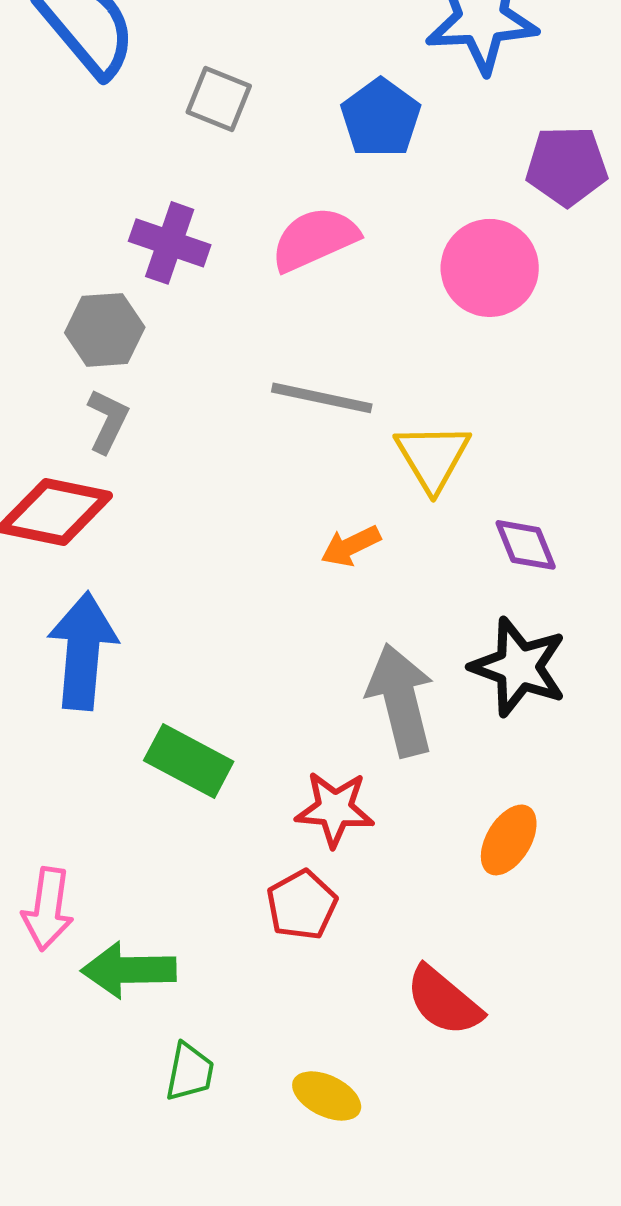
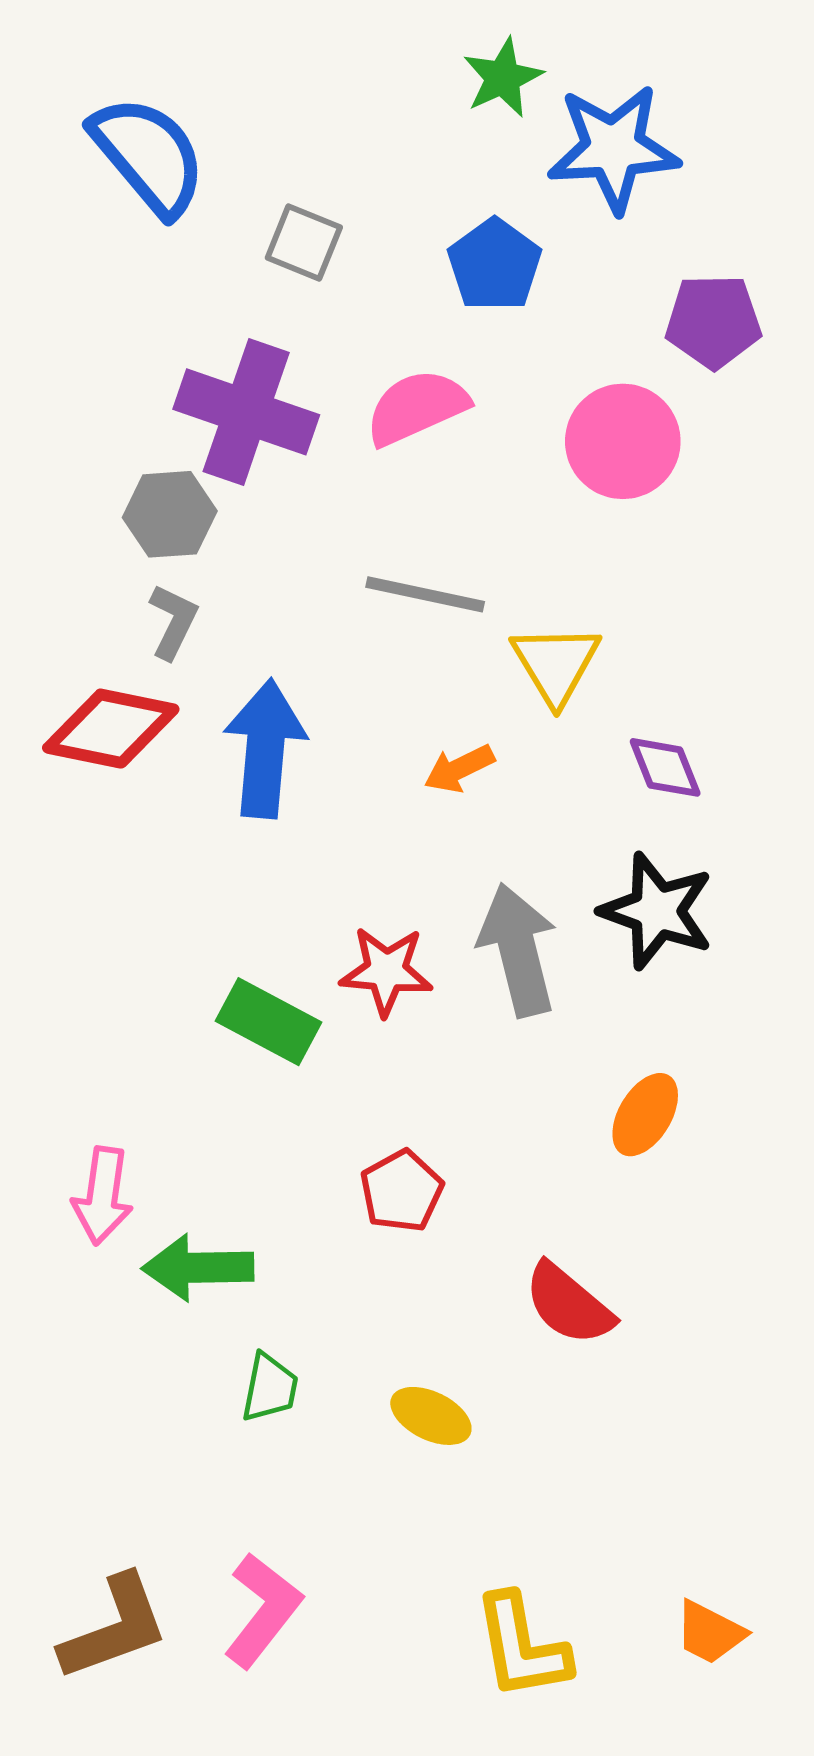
purple cross: (170, 243) -> (246, 412), size x1.5
blue arrow: (83, 651) -> (265, 749), moved
red star: (335, 809) -> (386, 971), moved

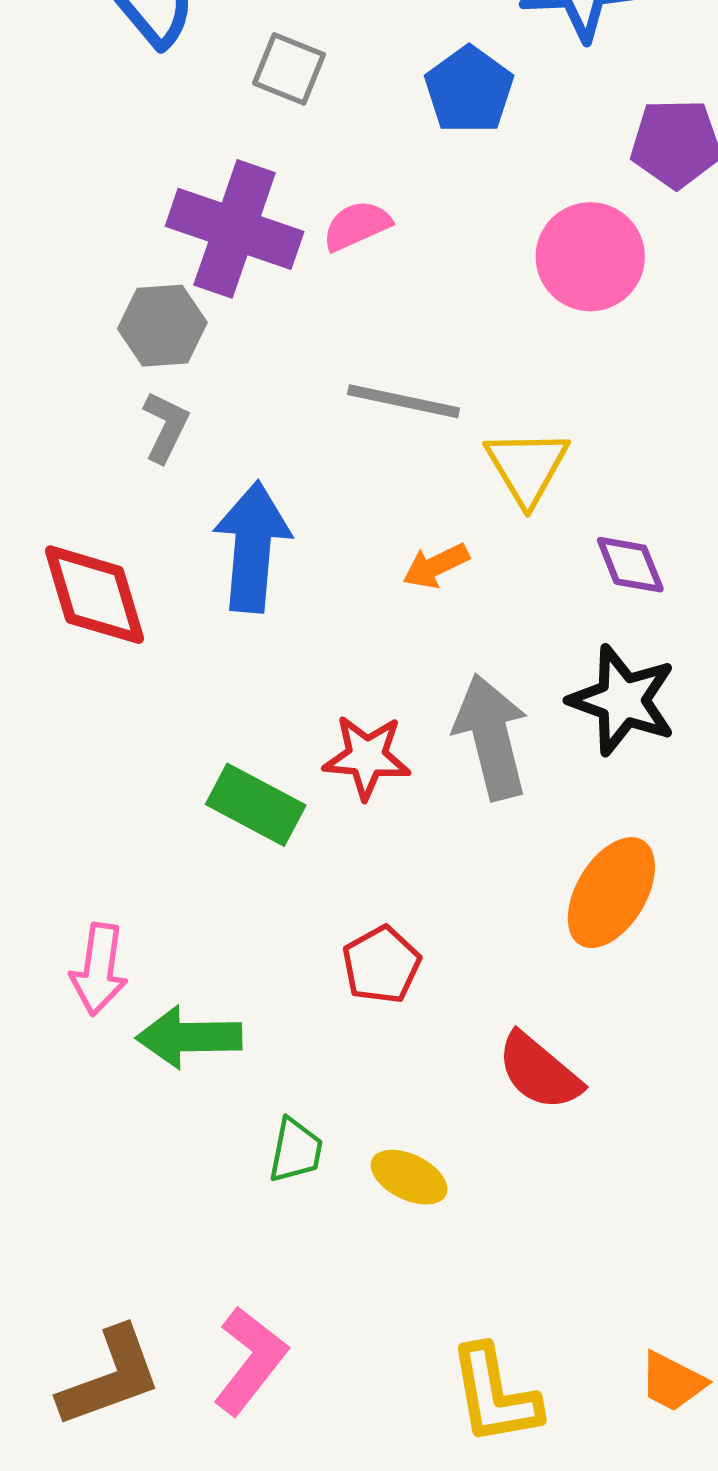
pink semicircle: (417, 407) -> (357, 226), moved, size x0.7
red diamond: (111, 729) -> (94, 595), moved, turned 62
orange ellipse: (645, 1115) -> (611, 893), size x1.4
green trapezoid: (270, 1388) -> (296, 1150), moved

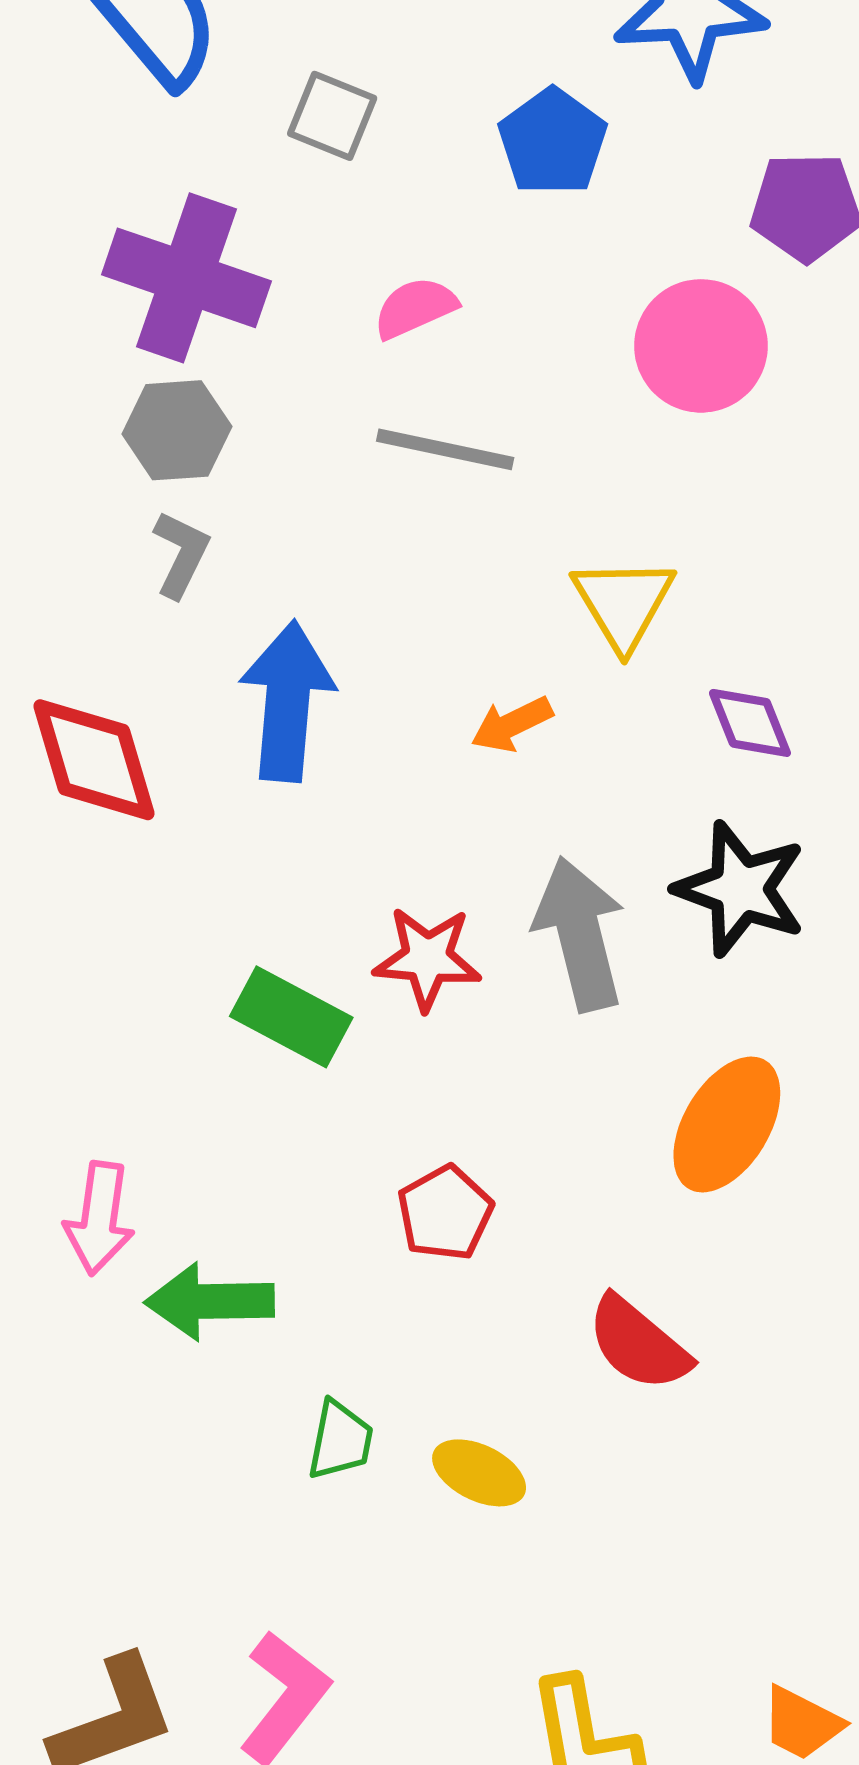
purple cross: (235, 229) -> (186, 278), moved
gray line: (404, 401) -> (445, 449), moved

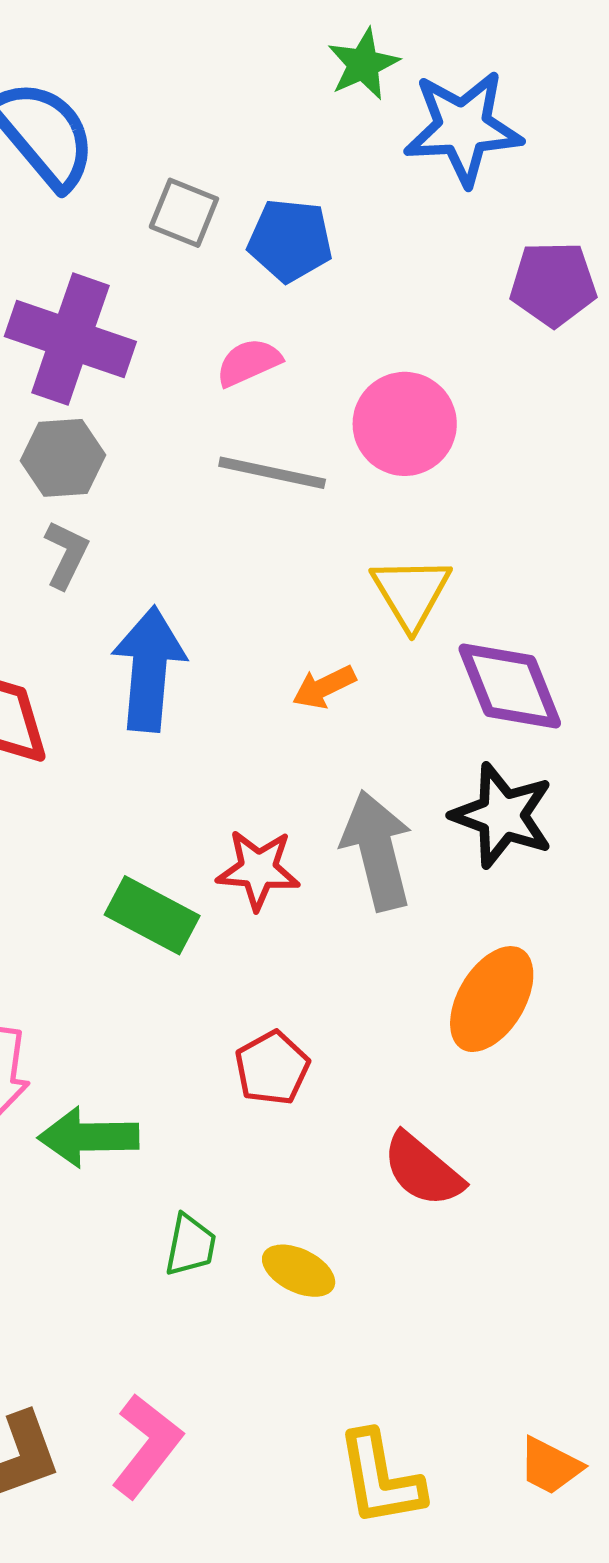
blue pentagon: (553, 142) -> (290, 240), moved, turned -30
pink circle: (701, 346) -> (405, 424), moved
purple diamond: (750, 723) -> (510, 686), size x1.6

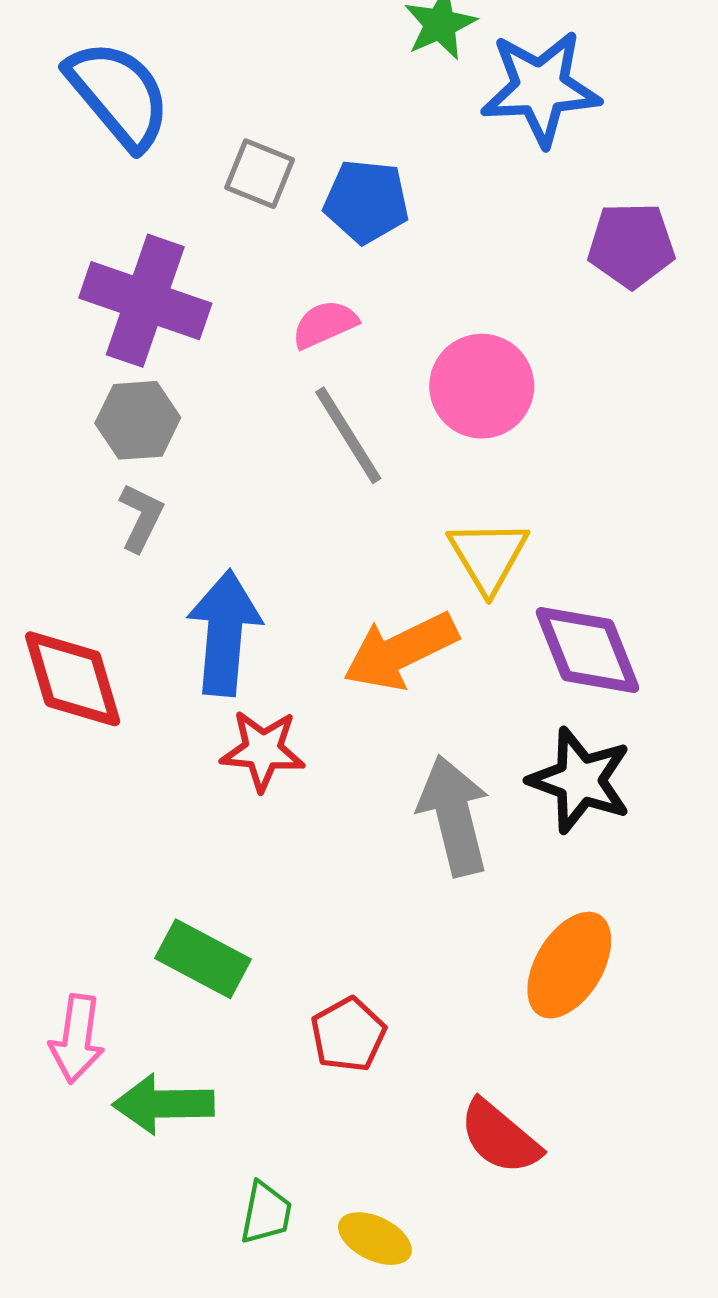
gray line: (272, 473) -> (348, 435), turned 46
orange arrow: (324, 687) -> (401, 651), size x1.8
red star: (258, 870) -> (263, 750), moved
green rectangle: (152, 915) -> (203, 959), moved

